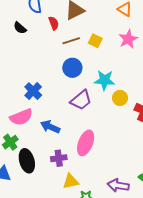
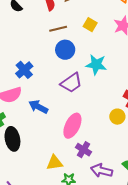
brown line: (71, 41) -> (58, 29), moved
yellow circle: (120, 98) -> (117, 117), moved
purple cross: (59, 158) -> (84, 150), moved, turned 35

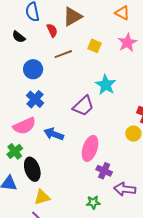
blue circle: (65, 50) -> (33, 69), moved
cyan star: (96, 65) -> (106, 85), turned 30
yellow triangle: (55, 163) -> (42, 197), moved

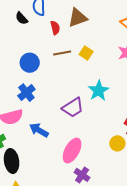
black semicircle: (19, 37) -> (22, 18), moved
yellow square: (95, 46) -> (86, 53), moved

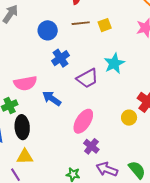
yellow square: (86, 53) -> (105, 25), turned 32
blue cross: (26, 93) -> (60, 58), moved

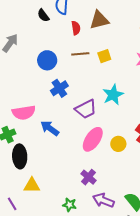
yellow circle: (129, 118) -> (118, 144), moved
pink ellipse: (83, 121) -> (93, 139), moved
yellow triangle: (25, 157) -> (32, 185), moved

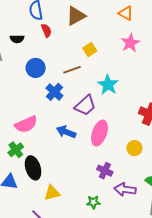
black semicircle: (43, 15) -> (17, 39), moved, turned -40
red semicircle: (76, 28) -> (46, 30), moved
brown line: (80, 54) -> (72, 70), moved
blue arrow: (50, 128) -> (66, 132), moved
yellow circle: (118, 144) -> (134, 148), moved

